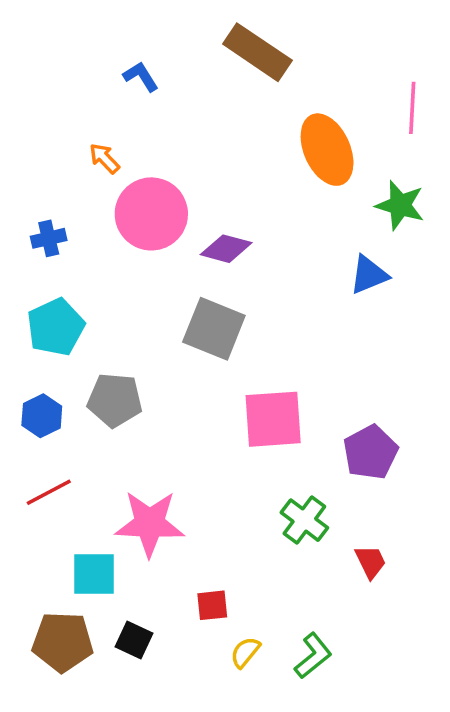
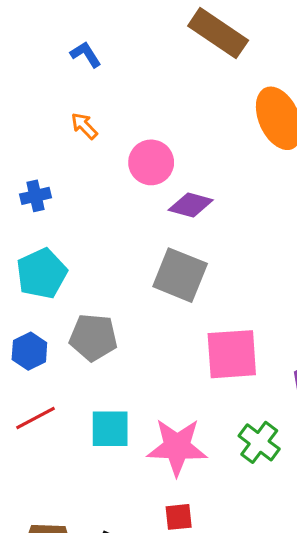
blue L-shape: (141, 77) -> (86, 54), moved
pink circle: (151, 214) -> (151, 162), moved, size x0.7
pink star: (150, 524) -> (177, 447), moved
cyan square: (94, 574) -> (110, 429), moved

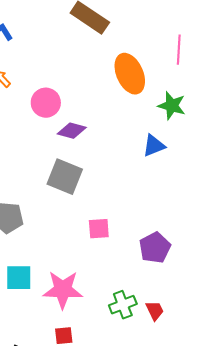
pink square: (232, 354) -> (99, 229), size x0.6
green cross: (259, 442) -> (123, 305), moved, turned 32

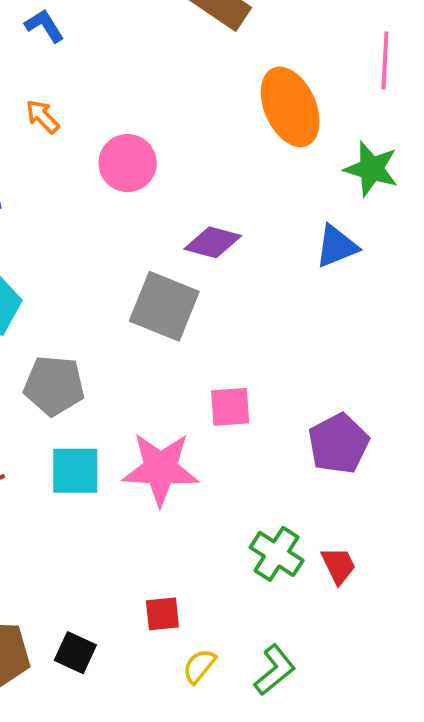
purple diamond: (72, 131) -> (213, 242), moved
cyan square: (19, 278) -> (75, 471), moved
pink star: (63, 290) -> (160, 469), moved
green cross: (123, 305) -> (277, 554), turned -36

